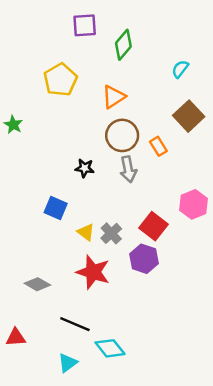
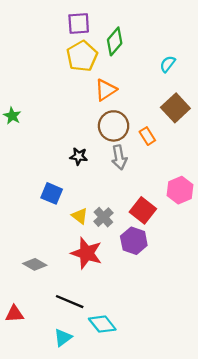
yellow pentagon: (60, 80) -> (82, 56), moved

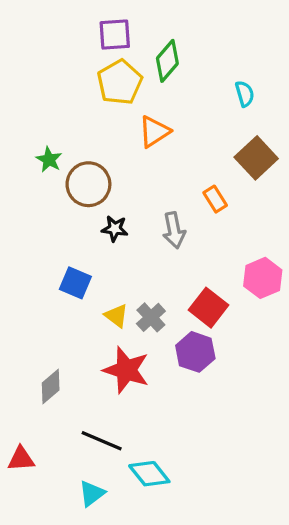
cyan semicircle: (168, 64) -> (245, 94), turned 126
green star: (12, 116) -> (49, 160), moved
brown circle: (114, 126) -> (88, 184), moved
gray diamond: (35, 264) -> (51, 387), turned -70

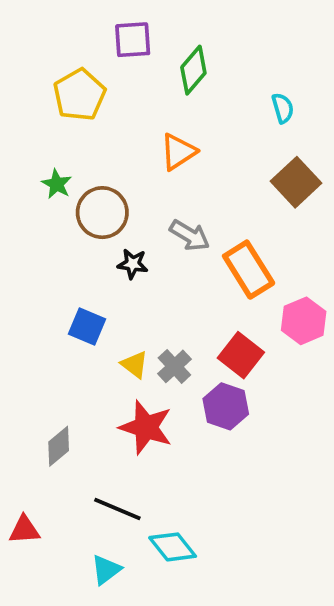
yellow pentagon: (120, 82) -> (79, 95), moved
orange rectangle: (215, 199) -> (249, 270), moved, size x1.8
gray arrow: (174, 230) -> (190, 235), moved, turned -48

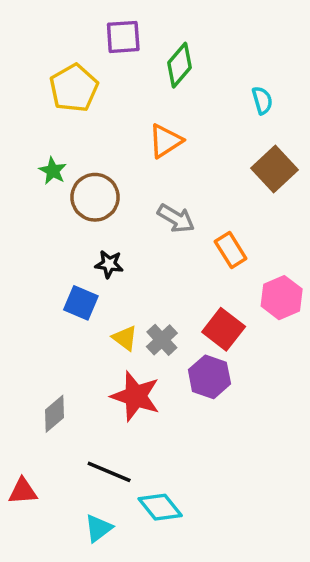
black star: (133, 264) -> (109, 264), moved
orange rectangle: (249, 270) -> (231, 250), size x0.7

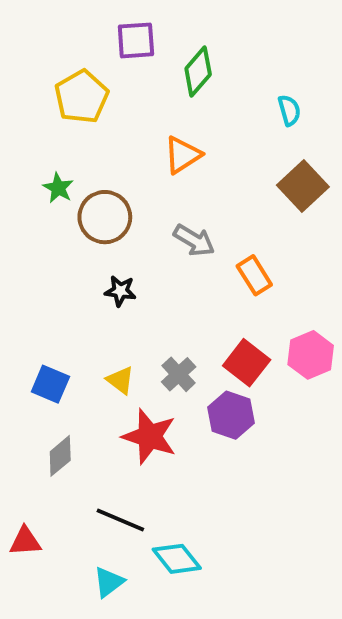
pink hexagon: (282, 298) -> (311, 355), moved
blue square: (81, 303) -> (50, 384), moved
yellow triangle: (125, 338) -> (120, 380), moved

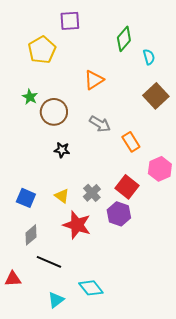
green diamond: (198, 71) -> (124, 39), moved
pink hexagon: (311, 355) -> (160, 169), moved
black line: (120, 520) -> (49, 262), moved

